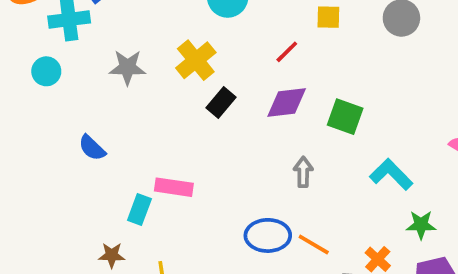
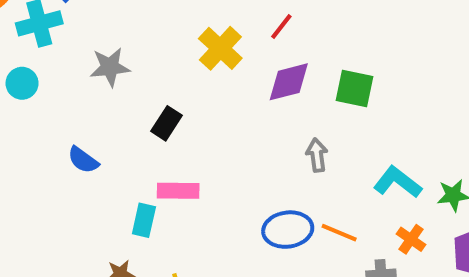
yellow cross: (196, 60) -> (220, 48), moved
black rectangle: (221, 102) -> (166, 123), moved
cyan L-shape: (391, 174) -> (398, 182), moved

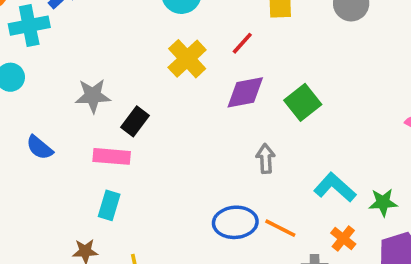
gray star: (110, 67) -> (93, 96), moved
green square: (355, 89) -> (303, 102), turned 36
blue semicircle: (83, 160) -> (40, 148), moved
pink rectangle: (178, 191) -> (112, 156), moved

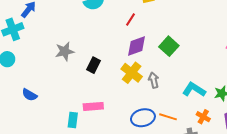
yellow cross: (187, 59) -> (132, 73), moved
gray star: (93, 96) -> (65, 51), moved
black rectangle: (135, 121) -> (93, 65), moved
pink rectangle: (112, 156) -> (93, 106), moved

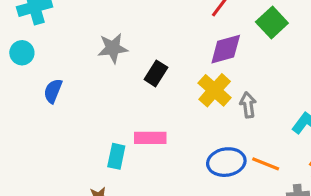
green square: (169, 46) -> (272, 23), moved
blue semicircle: (30, 95) -> (53, 91), moved, turned 77

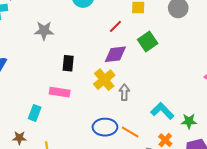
gray star: (113, 48) -> (44, 31), moved
black rectangle: (156, 73) -> (68, 63), turned -35
pink rectangle: (150, 138) -> (60, 92), moved

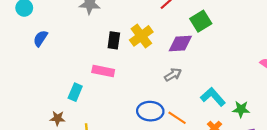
purple diamond: (115, 54) -> (180, 43), moved
yellow cross: (104, 80) -> (141, 36), moved
gray arrow: (124, 92) -> (173, 75), turned 56

